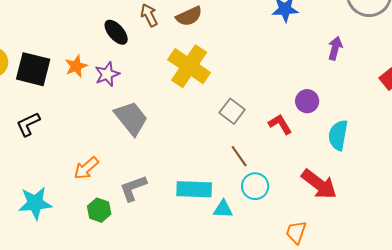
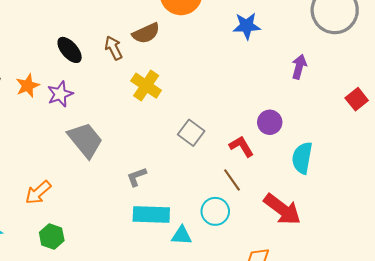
brown arrow: (149, 15) -> (114, 48), moved
yellow cross: (189, 66) -> (146, 86), size x0.7
brown line: (239, 156) -> (232, 180), moved
gray L-shape: (133, 188) -> (137, 177), moved, size x0.7

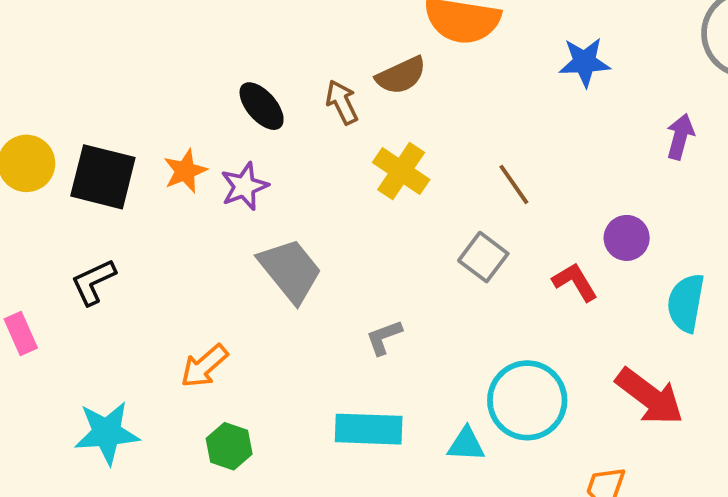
brown line: (232, 180) -> (514, 184), moved
cyan circle: (215, 211) -> (527, 400), size x1.5
cyan rectangle: (151, 215) -> (369, 429), moved

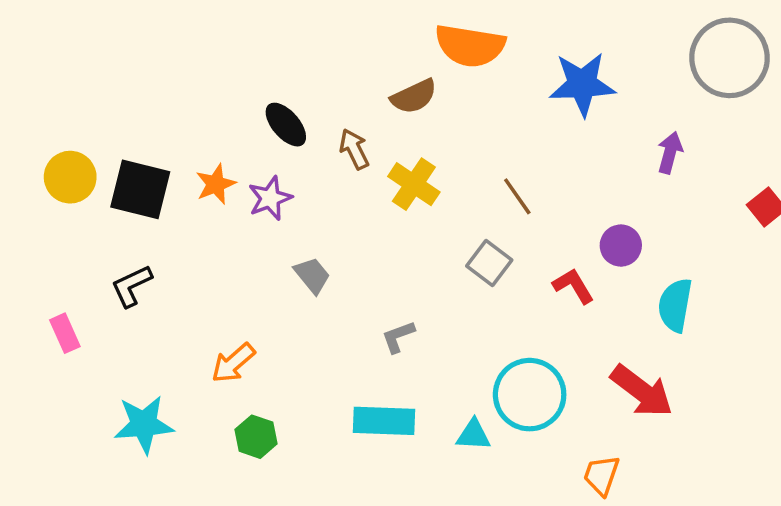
blue star: (585, 62) -> (582, 84), size x1.4
brown arrow: (342, 102) -> (354, 149), moved
gray trapezoid: (290, 270) -> (312, 275), size x0.6

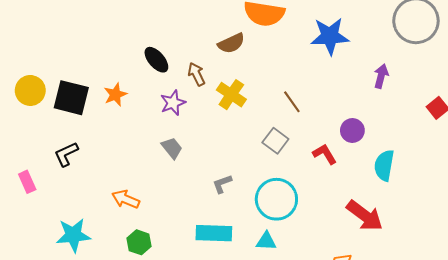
purple star: (270, 198) -> (173, 103), moved
orange arrow: (233, 363) -> (126, 199), turned 64
cyan circle: (530, 395) -> (276, 199), moved

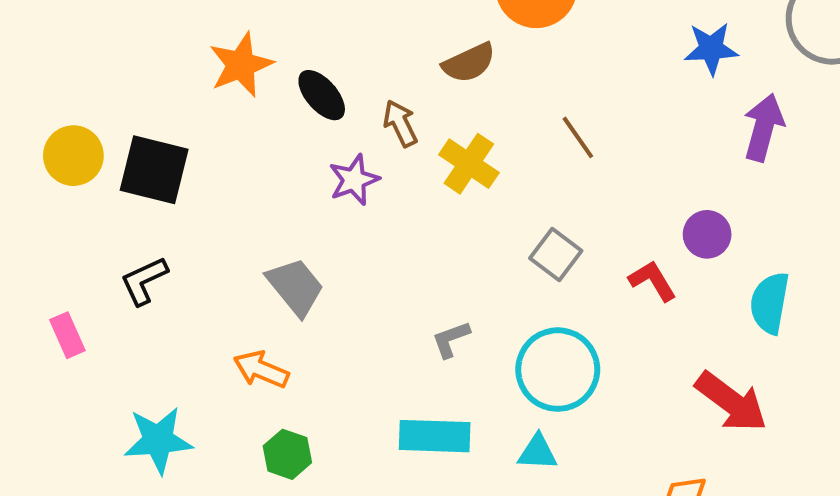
blue star: (330, 36) -> (711, 49), moved, size x0.7
purple arrow: (381, 76) -> (764, 127), size x1.4
orange star: (115, 95) -> (241, 65), moved, size x1.4
brown line: (292, 102) -> (578, 137), moved
gray trapezoid: (172, 148) -> (295, 287), moved, size x1.4

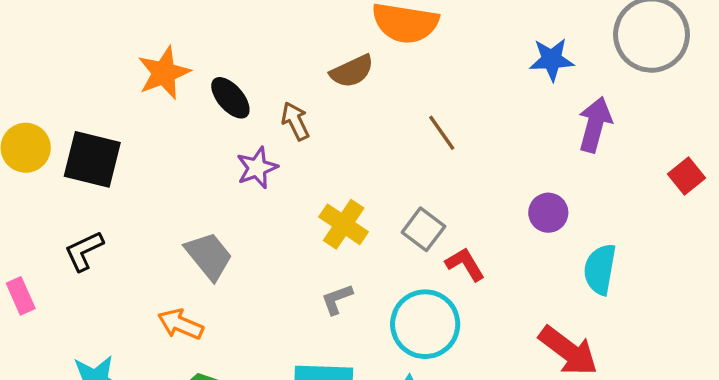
yellow cross: (469, 164) -> (344, 224), moved
red L-shape: (653, 281) -> (465, 264), moved

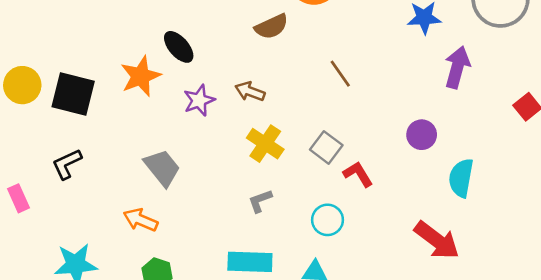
orange star: (164, 73) -> (141, 76), moved
brown arrow: (295, 121) -> (250, 91), moved, turned -44
cyan circle: (425, 324) -> (328, 220), size x0.6

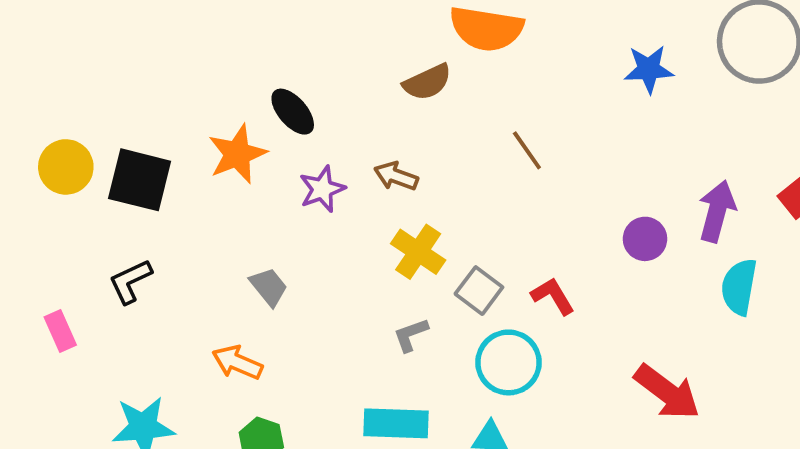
purple arrow: (457, 67) -> (717, 211), moved
gray square: (326, 147) -> (479, 291), moved
gray trapezoid: (162, 168) -> (269, 287), size x0.7
cyan semicircle: (461, 178) -> (739, 287), moved
cyan circle: (328, 220) -> (508, 362), size x1.4

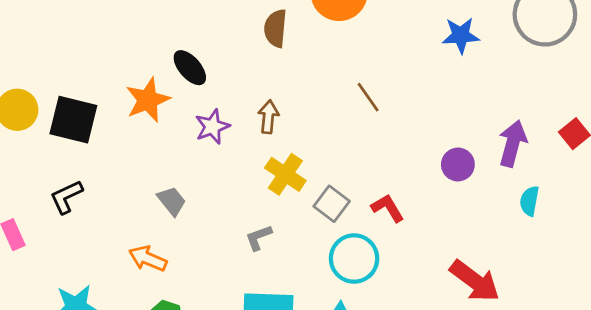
brown semicircle: (427, 82) -> (275, 28), moved, turned 120
brown arrow: (396, 176) -> (268, 117), turned 76
cyan semicircle: (739, 287) -> (529, 201), size x0.7
gray L-shape: (411, 335) -> (259, 237), moved

